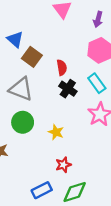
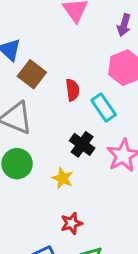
cyan rectangle: (97, 83) -> (104, 108), moved
black cross: (68, 89) -> (82, 144), moved

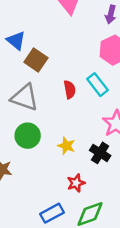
red semicircle: (73, 90) -> (70, 90), moved
black cross: (82, 144) -> (100, 153), moved

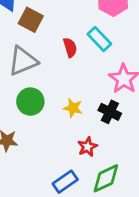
gray triangle: (25, 97) -> (23, 61), turned -36

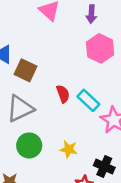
cyan rectangle: (99, 39) -> (88, 100), moved
black cross: (110, 112) -> (104, 167), moved

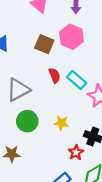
pink hexagon: (100, 48) -> (71, 37), moved
brown square: (25, 70) -> (44, 44), moved

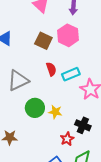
cyan rectangle: (77, 80) -> (71, 74), turned -66
green circle: (27, 121) -> (35, 108), moved

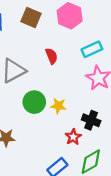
brown square: (43, 41) -> (31, 18), moved
cyan rectangle: (71, 74) -> (92, 49), moved

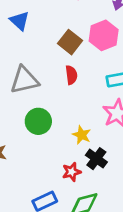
brown square: (31, 18) -> (70, 42), moved
yellow star: (58, 106) -> (82, 135), moved

